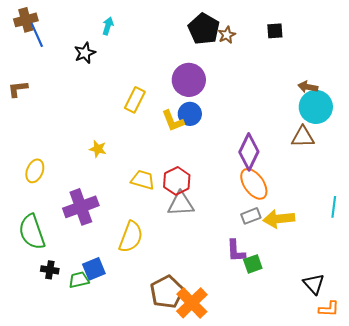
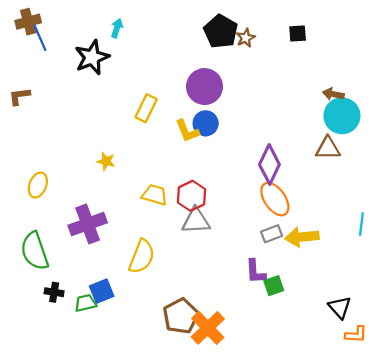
black star: (85, 53) -> (92, 57), size x1.5

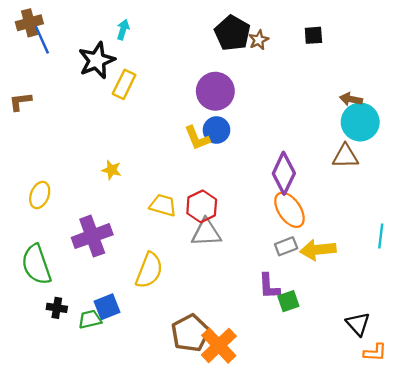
yellow rectangle: (146, 108) -> (124, 84), moved

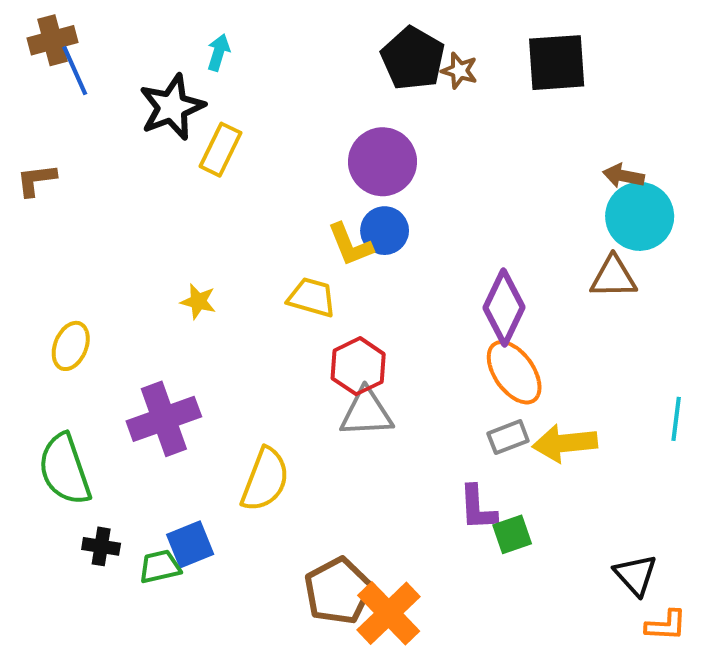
black square: (313, 35) -> (557, 63), size x1.8
brown star: (259, 40) -> (459, 71), turned -30
yellow trapezoid: (163, 205) -> (312, 297), moved

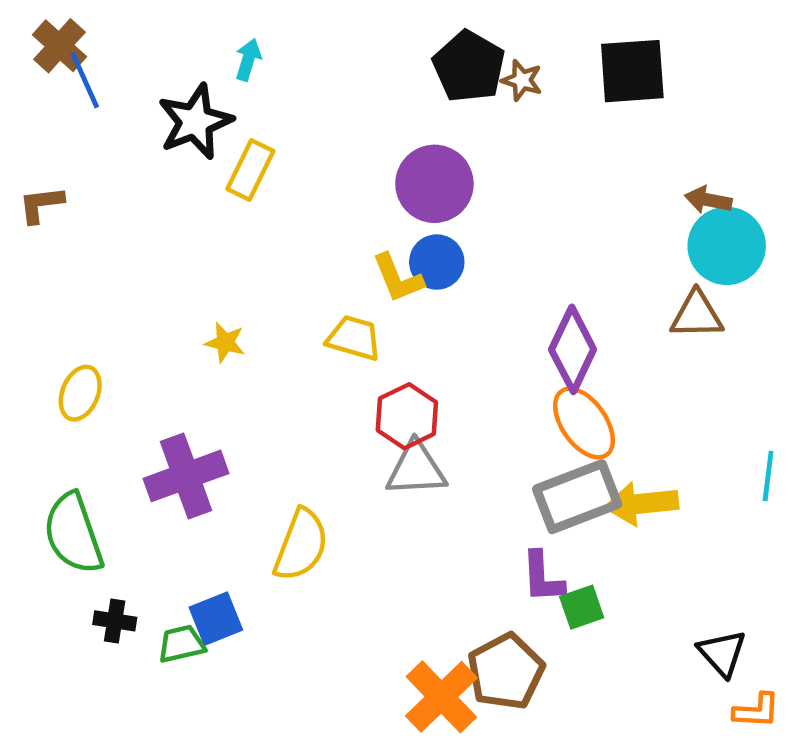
brown cross: (52, 40) -> (59, 46), turned -33
gray rectangle: (508, 437) -> (577, 497), size x1.8
brown pentagon: (338, 591) -> (506, 672), moved

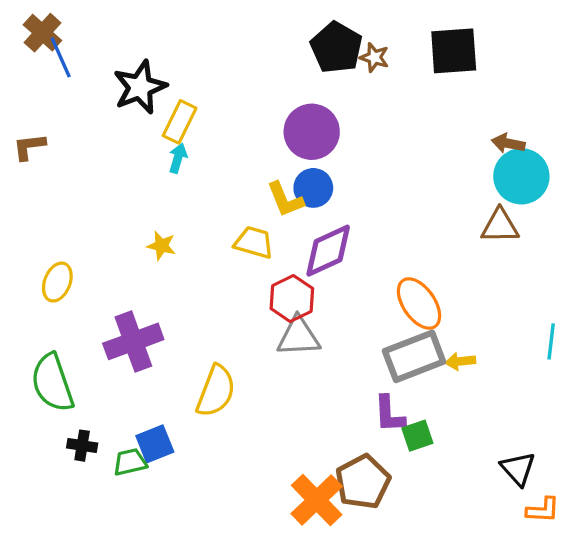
cyan arrow: (248, 60) -> (178, 158), moved
purple diamond: (573, 349) -> (328, 251), moved, turned 40
yellow arrow: (642, 504) -> (460, 361), size x0.6

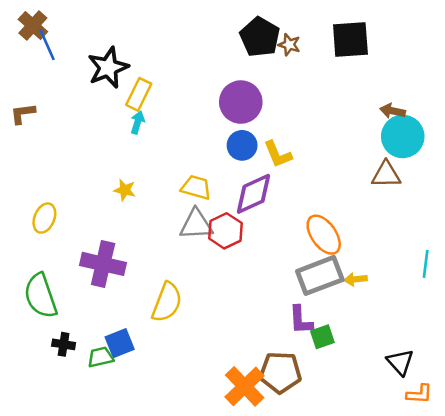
yellow L-shape: (285, 199) -> (278, 154), moved
gray triangle: (298, 337) -> (196, 224), moved
purple cross: (133, 341) -> (103, 264), turned 33
brown pentagon: (363, 482) -> (280, 372), turned 30

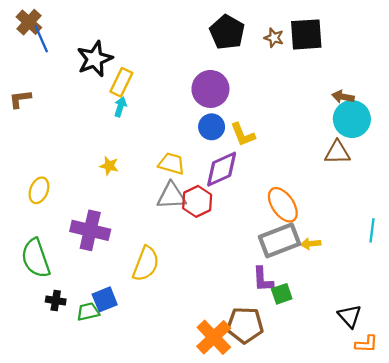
brown star: (289, 45) -> (274, 38), moved

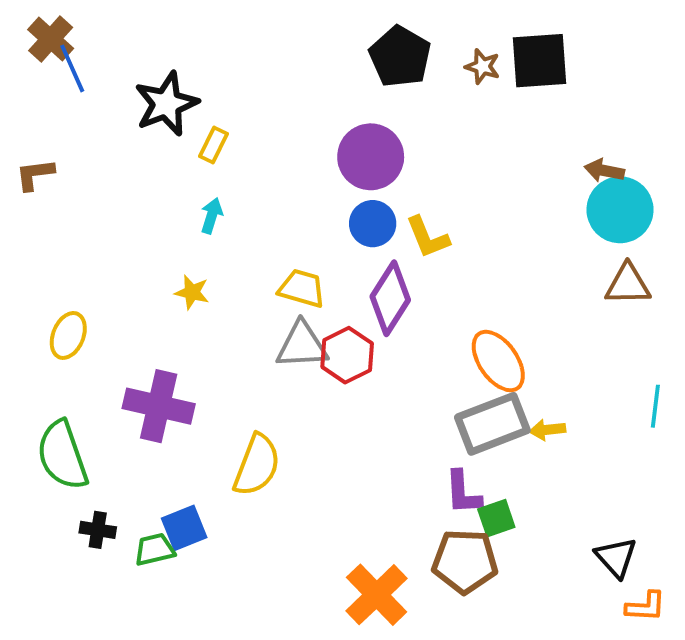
yellow rectangle: (121, 82) -> (214, 145), size x0.7
cyan arrow: (120, 107) -> (212, 216), moved
brown triangle: (337, 152) -> (628, 284), moved
purple diamond: (222, 169) -> (390, 298), turned -33
brown pentagon: (245, 325) -> (465, 561), moved

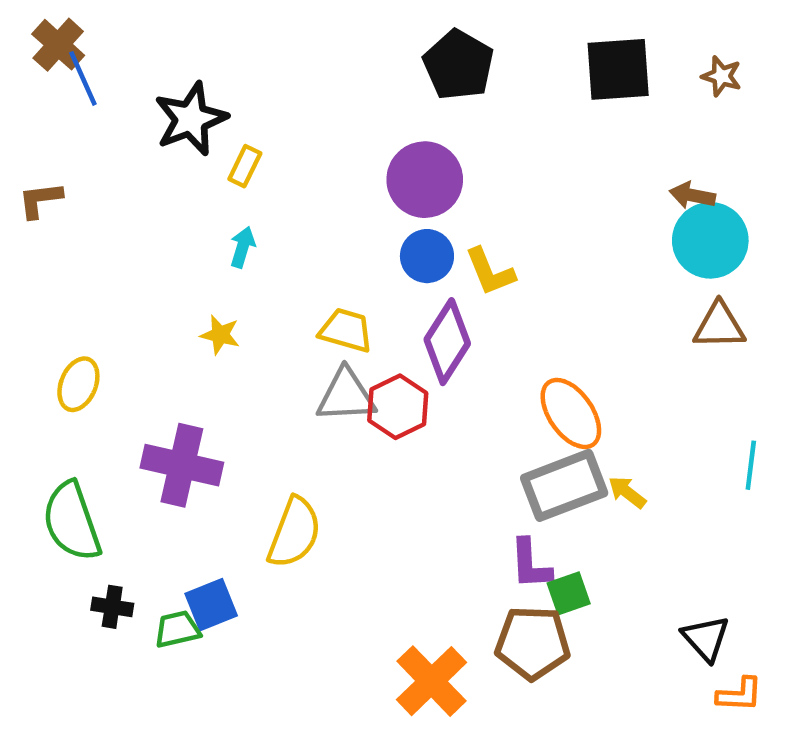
brown star: (483, 66) -> (722, 76), moved
yellow arrow: (547, 430) -> (627, 492), turned 44

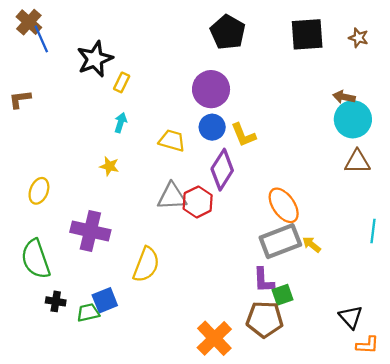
yellow trapezoid: (346, 330) -> (172, 141), moved

